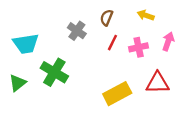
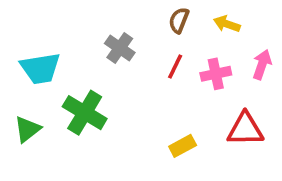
brown semicircle: (107, 18) -> (179, 20), moved
yellow rectangle: (117, 94) -> (183, 146), size x0.6

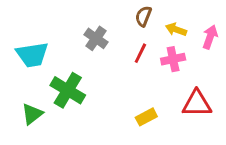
yellow arrow: (227, 24) -> (176, 29), moved
pink arrow: (262, 65) -> (210, 37), moved
green triangle: (27, 129) -> (32, 114), moved

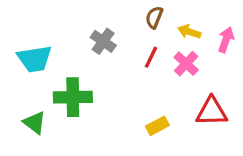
pink cross: (173, 59) -> (186, 64), turned -35
green cross: (68, 90) -> (73, 97), turned -32
green triangle: (32, 114) -> (35, 123), turned -45

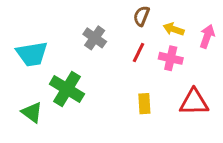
pink cross: (186, 64) -> (171, 58), turned -30
green cross: (73, 97) -> (67, 89), turned 32
yellow rectangle: (157, 126) -> (144, 104), moved, turned -66

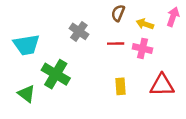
pink arrow: (207, 36) -> (173, 17), moved
red line: (139, 52) -> (116, 44), turned 63

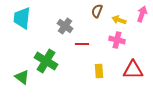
red line: (116, 44) -> (82, 44), moved
cyan trapezoid: (26, 45) -> (22, 18), moved, turned 105

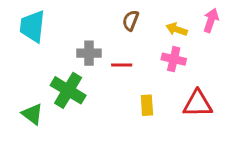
brown semicircle: (97, 11) -> (131, 20), moved
gray cross: (65, 26) -> (89, 53), moved, turned -35

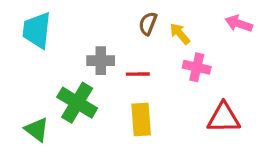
pink arrow: (211, 20) -> (239, 24), turned -90
yellow arrow: (177, 29) -> (180, 34), moved, turned 30
yellow rectangle: (147, 105) -> (141, 119), moved, size x1.4

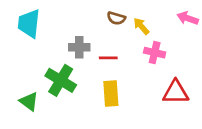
brown semicircle: (148, 24) -> (116, 18), turned -96

